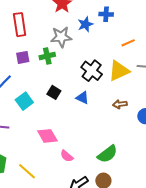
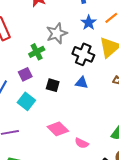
blue star: (85, 24) -> (89, 23), moved
gray star: (61, 37) -> (57, 33), moved
purple square: (23, 57) -> (25, 74), moved

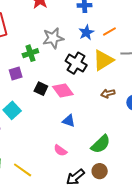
blue triangle: (82, 83) -> (69, 121), moved
cyan square: (26, 101) -> (12, 110), moved
pink diamond: (58, 129) -> (63, 91), moved

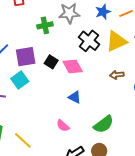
purple square: (16, 74) -> (26, 57), moved, size x1.5

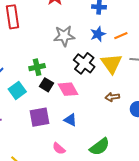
green cross: (45, 25) -> (37, 67), moved
yellow triangle: (116, 41) -> (111, 64), turned -40
purple square: (26, 57) -> (39, 117), moved
cyan square: (20, 80) -> (17, 90), moved

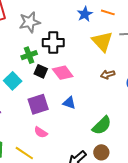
gray star: (64, 36) -> (30, 22), moved
orange line: (121, 36) -> (108, 12), turned 48
black cross: (84, 63) -> (53, 43), moved, turned -30
pink semicircle: (59, 148) -> (41, 132), moved

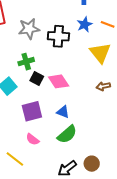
black cross: (53, 43) -> (58, 36), moved
green semicircle: (102, 125) -> (67, 134), moved

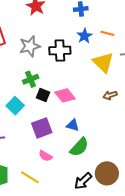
brown circle: (92, 164) -> (107, 173), size x1.5

